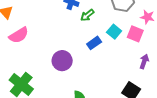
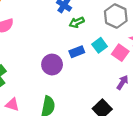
purple circle: (62, 61) -> (52, 65), moved

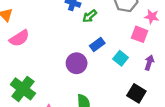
cyan square: (100, 45) -> (121, 58), moved

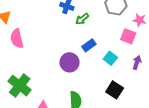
pink semicircle: (19, 38) -> (17, 39), turned 108
black square: (136, 93) -> (115, 90), moved

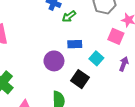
blue rectangle: (89, 45) -> (75, 44), turned 32
black square: (115, 90) -> (80, 79), moved

